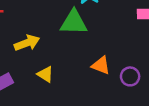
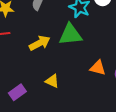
yellow arrow: (27, 43) -> (40, 43), moved

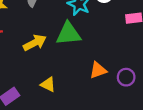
orange triangle: (98, 68) -> (98, 70), turned -35

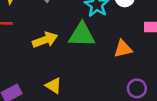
orange triangle: (98, 70) -> (123, 49), moved

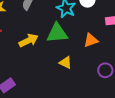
yellow triangle: (54, 86) -> (66, 63), moved

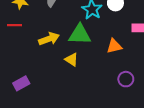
yellow triangle: (66, 63) -> (72, 60), moved

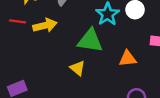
yellow arrow: (49, 39) -> (45, 25), moved

